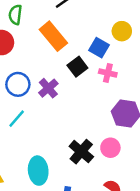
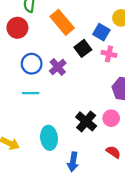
cyan line: (17, 119) -> (31, 93), turned 49

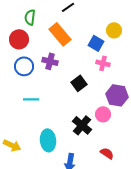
black square: (83, 48) -> (79, 83), moved
blue circle: (32, 64) -> (24, 66), moved
purple cross: (58, 67) -> (50, 61), moved, turned -35
pink circle: (111, 118) -> (103, 114), moved

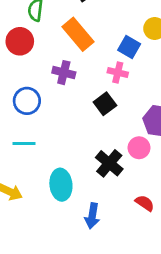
pink cross: (103, 63) -> (118, 73), moved
blue circle: (24, 66) -> (27, 101), moved
cyan line: (31, 99) -> (24, 143), moved

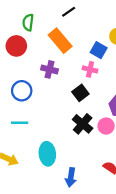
black cross: (109, 163) -> (83, 124), moved

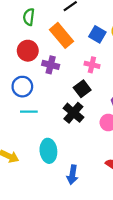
red circle: (16, 46) -> (28, 51), moved
blue square: (99, 50) -> (97, 34), moved
cyan line: (20, 123) -> (29, 112), moved
black cross: (83, 124) -> (73, 113), moved

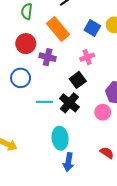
pink cross: (92, 65) -> (87, 57), turned -32
cyan line: (29, 112) -> (44, 102), moved
cyan ellipse: (48, 151) -> (60, 138), moved

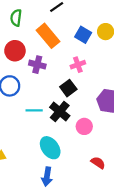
pink circle: (103, 112) -> (84, 126), moved
cyan ellipse: (60, 138) -> (50, 148), turned -30
blue arrow: (68, 162) -> (47, 177), moved

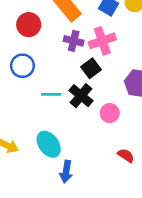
purple cross: (37, 65) -> (74, 41), moved
pink cross: (78, 65) -> (102, 41), size x1.5
cyan ellipse: (50, 148) -> (49, 144), moved

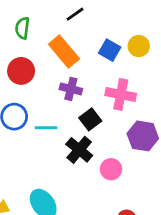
pink cross: (102, 41) -> (121, 94), moved, turned 30
cyan line: (51, 94) -> (46, 128), moved

